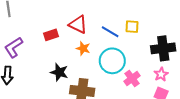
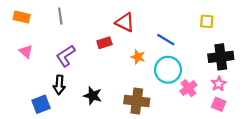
red triangle: (78, 24) -> (125, 22), moved
yellow square: (132, 27) -> (207, 21), moved
black star: (59, 72) -> (93, 96), moved

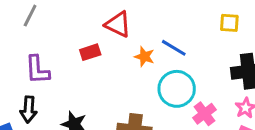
gray line: (60, 16) -> (30, 16), turned 35
purple L-shape: (66, 56) -> (37, 70), turned -60
orange star: (138, 57) -> (144, 57), moved

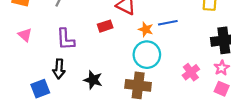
blue line: (174, 48) -> (168, 23), turned -42
cyan circle: (177, 89) -> (147, 55), moved

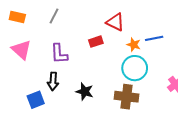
pink triangle: (25, 35) -> (21, 50), size x1.5

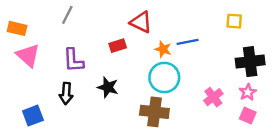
orange rectangle: (17, 17) -> (17, 28), moved
black star: (85, 92) -> (108, 87), moved
blue square: (36, 100) -> (33, 116), moved

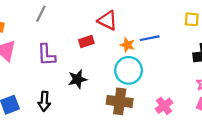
black star: (108, 87) -> (78, 79), turned -30
black arrow: (66, 93) -> (44, 101), moved
pink cross: (213, 97) -> (164, 106), moved

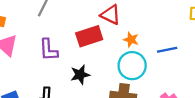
blue line: (150, 38) -> (167, 50), moved
red rectangle: (86, 42) -> (89, 36), size x1.6

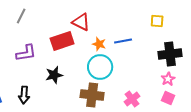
purple L-shape: (48, 50) -> (26, 53), turned -95
blue line: (167, 50) -> (123, 41), moved

